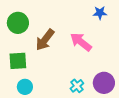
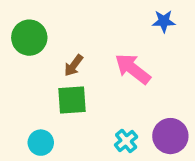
brown arrow: (45, 40) -> (74, 65), size x0.6
green square: (18, 61) -> (72, 100), moved

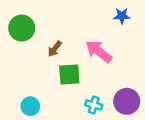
green square: (72, 100) -> (69, 74), moved
cyan cross: (126, 141) -> (94, 105), turned -35

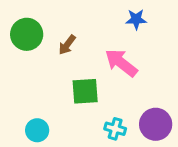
blue star: (122, 16) -> (136, 19), moved
brown arrow: (55, 49) -> (67, 45), moved

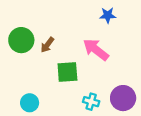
green circle: (27, 34) -> (21, 40), moved
brown arrow: (67, 45) -> (47, 45), moved

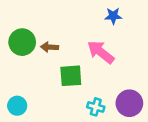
brown arrow: (47, 45) -> (50, 47), turned 56
cyan circle: (30, 103) -> (17, 106), moved

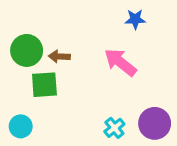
green square: (71, 76) -> (44, 85), moved
cyan cross: (96, 107) -> (114, 128), turned 35

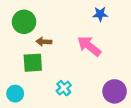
green circle: (27, 50) -> (24, 22), moved
cyan cross: (114, 128) -> (64, 88), moved

